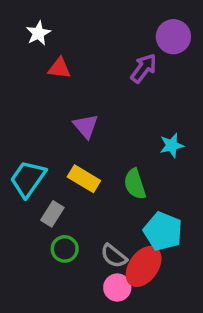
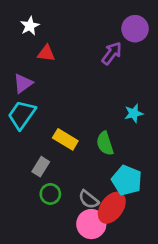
purple triangle: (86, 126) -> (23, 83), moved, turned 35
cyan trapezoid: (28, 179) -> (22, 115), moved
pink circle: (117, 288) -> (91, 224), size x1.4

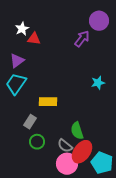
white star: (30, 26) -> (22, 29), moved
yellow rectangle: (65, 139) -> (48, 102), turned -30
green semicircle: (105, 143) -> (77, 131), moved
cyan pentagon: (127, 180) -> (102, 163), moved

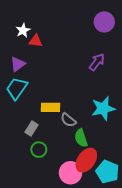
purple arrow: (82, 39) -> (97, 62), moved
cyan star: (98, 83) -> (103, 108), moved, size x1.6
gray semicircle: (65, 146) -> (68, 120), moved

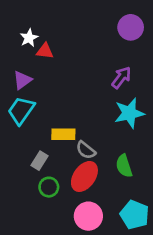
cyan star: (103, 108) -> (129, 113), moved
green semicircle: (81, 138) -> (124, 166), moved
red ellipse: (86, 160) -> (84, 176), moved

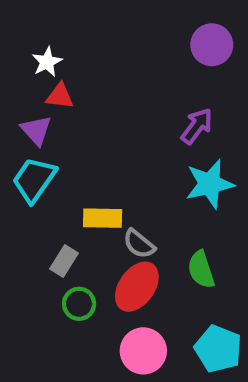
red triangle: (45, 51) -> (60, 96), moved
purple triangle: (22, 80) -> (36, 130), turned -36

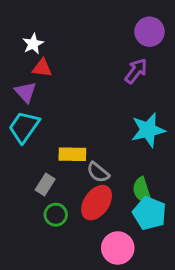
purple arrow: (197, 126) -> (136, 71), moved
cyan pentagon: (218, 349) -> (150, 213), moved
pink circle: (143, 351) -> (118, 248), moved

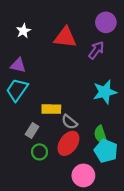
red triangle: (42, 68) -> (65, 37), moved, size x1.6
purple triangle: (25, 92) -> (18, 65), turned -35

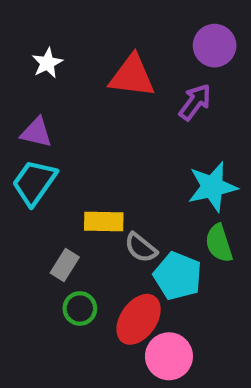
green semicircle: (101, 135) -> (219, 243), moved
red ellipse: (68, 143) -> (139, 319), moved
cyan pentagon: (106, 151) -> (178, 276), moved

